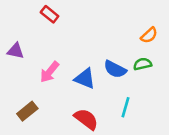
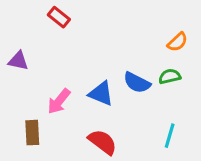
pink arrow: (50, 72) -> (59, 101), moved
cyan line: (125, 107) -> (170, 136), moved
brown rectangle: (27, 111) -> (32, 133), turned -54

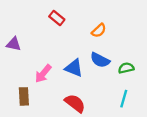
red rectangle: (59, 17) -> (57, 18), moved
orange semicircle: (177, 42) -> (99, 30), moved
green semicircle: (170, 76) -> (126, 68), moved

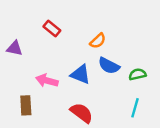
red rectangle: (57, 18) -> (52, 28), moved
orange semicircle: (99, 30) -> (98, 41), moved
pink arrow: (43, 74) -> (47, 81), turned 66

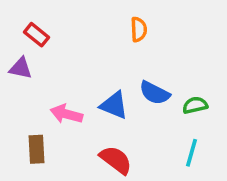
red rectangle: (52, 28) -> (37, 35), moved
orange semicircle: (98, 41) -> (139, 29), moved, turned -49

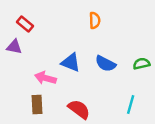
blue triangle: (114, 105) -> (71, 62), moved
green semicircle: (195, 105) -> (141, 64), moved
brown rectangle: (37, 149) -> (37, 104), moved

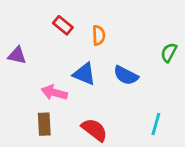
orange semicircle: (95, 20) -> (99, 35), moved
red rectangle: (25, 24) -> (63, 25), moved
green semicircle: (141, 64) -> (169, 53), moved, turned -49

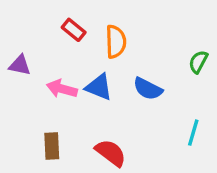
orange semicircle: (99, 35) -> (116, 42), size x1.4
pink arrow: (54, 93) -> (62, 89), moved
cyan line: (156, 124) -> (193, 133), moved

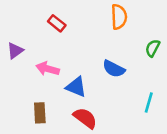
orange semicircle: (116, 42) -> (119, 17), moved
purple triangle: (20, 65) -> (15, 51), turned -48
blue triangle: (99, 87) -> (76, 87), moved

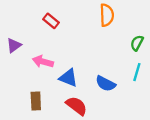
blue semicircle: (114, 69) -> (106, 84), moved
cyan line: (149, 102) -> (137, 72), moved

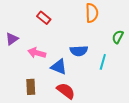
cyan line: (137, 72) -> (103, 62), moved
blue semicircle: (106, 84) -> (79, 51), moved, turned -30

